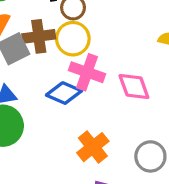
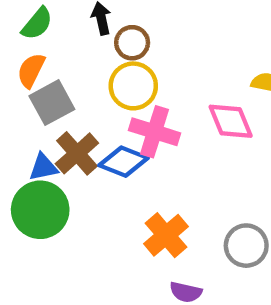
brown cross: (39, 36) -> (77, 153), moved, turned -32
pink diamond: (134, 86) -> (231, 121), moved

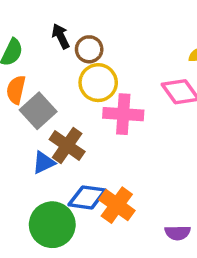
blue diamond: (123, 162) -> (87, 197), moved
green circle: (40, 210) -> (52, 225), moved
orange cross: (166, 235) -> (117, 205), moved

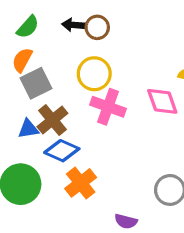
black arrow: (61, 36) -> (73, 25), turned -75
brown circle: (89, 49) -> (97, 27), moved
blue diamond: (87, 197) -> (62, 151), moved

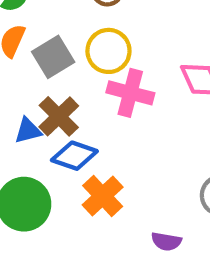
gray square: (36, 83) -> (53, 57), moved

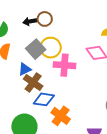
gray square: (53, 57) -> (36, 49), moved
blue triangle: (28, 131) -> (25, 69), moved

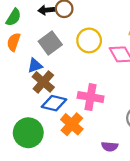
yellow circle: (51, 48) -> (89, 40), moved
pink cross: (64, 65) -> (91, 97), moved

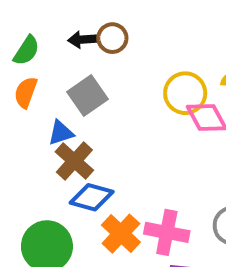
yellow circle: (89, 40) -> (185, 93), moved
pink cross: (91, 97) -> (167, 232), moved

